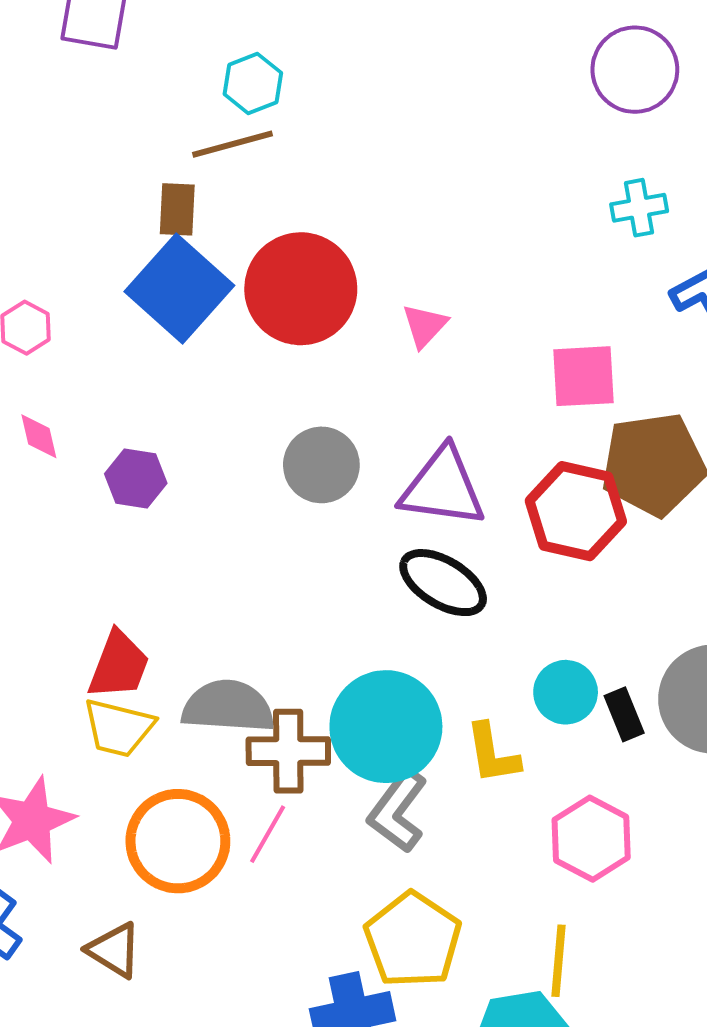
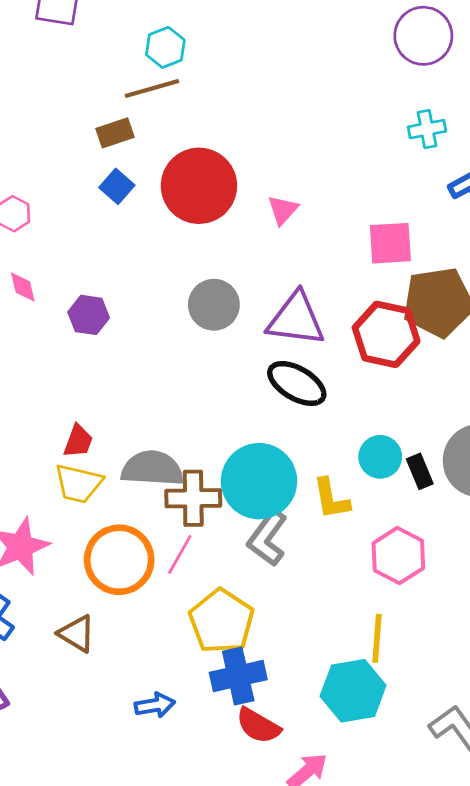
brown rectangle: (177, 209) -> (115, 133), turned 69
blue square: (179, 289) -> (117, 186), size x0.5
red trapezoid: (119, 665) -> (78, 441), size x0.7
yellow pentagon: (413, 940) -> (221, 621), moved

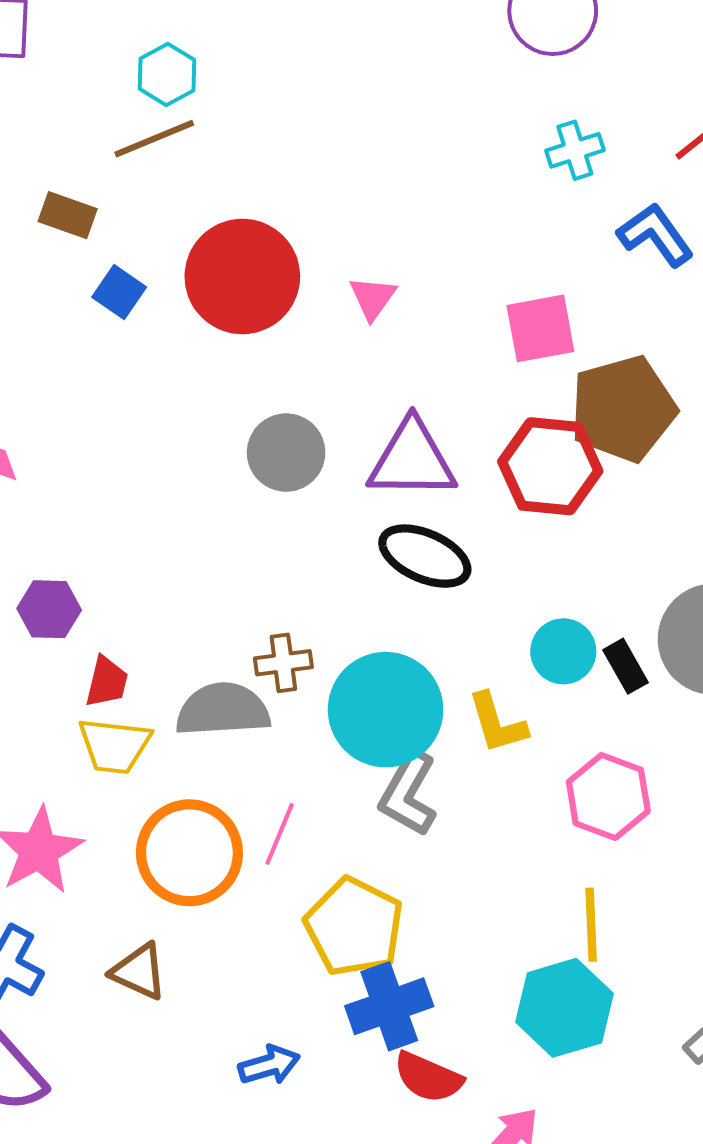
brown rectangle: (115, 133) -> (68, 215), moved, turned 45
purple hexagon: (89, 315) -> (49, 609), moved
brown cross: (193, 498) -> (283, 663), moved, size x0.7

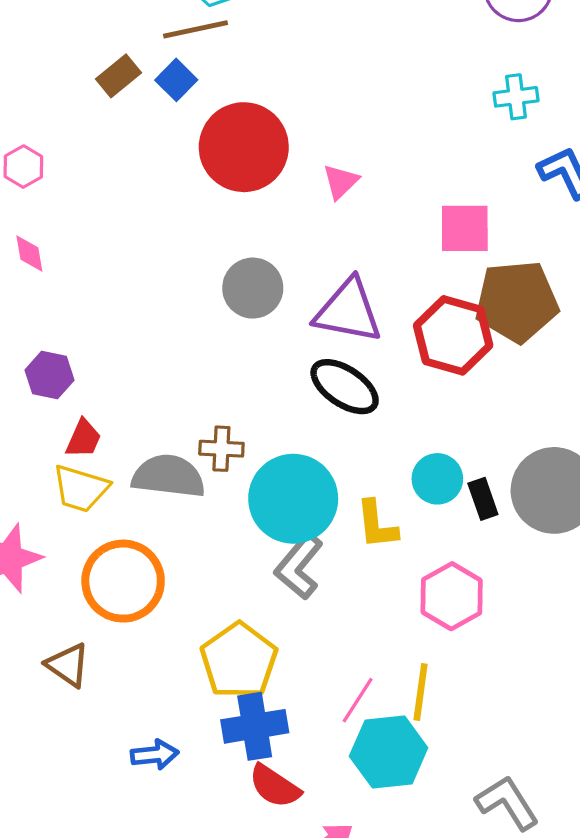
brown rectangle: (68, 215) -> (119, 76), turned -69
blue square: (119, 292) -> (176, 80), moved
pink line: (280, 834) -> (358, 700), moved

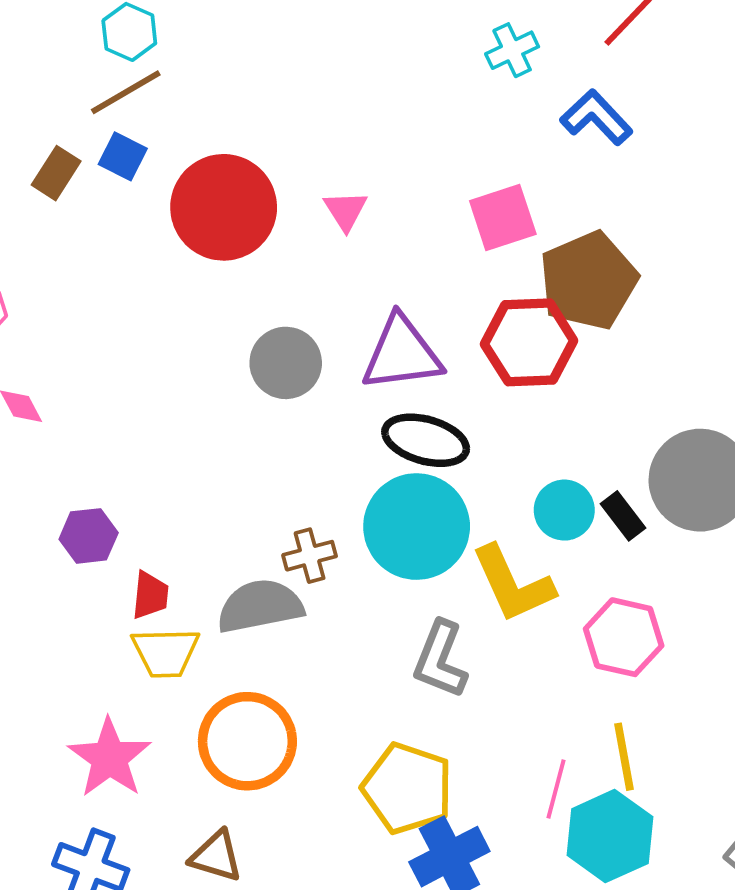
cyan circle: (293, 499) -> (417, 527), moved
yellow L-shape: (377, 525) -> (513, 584), size x1.4

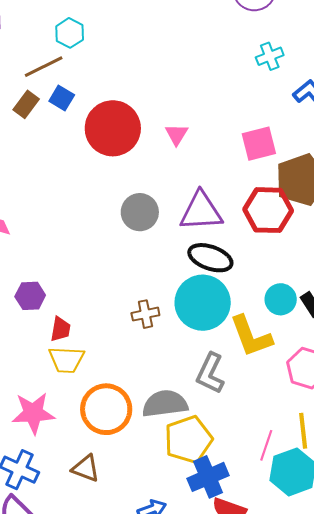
brown line: (126, 92) -> (44, 67), moved
gray semicircle: (260, 606) -> (165, 404), moved
pink star: (109, 758) -> (33, 413), turned 30
yellow pentagon: (407, 788) -> (188, 440), turned 30

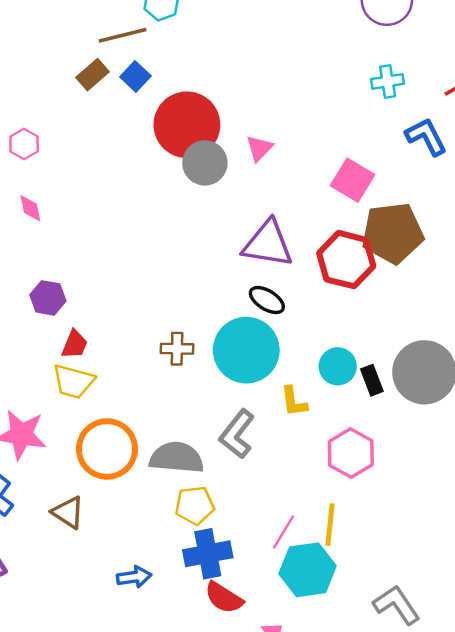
pink square: (259, 144) -> (352, 180), turned 33
gray circle: (140, 212) -> (205, 163), moved
black ellipse: (210, 258) -> (267, 300), size x0.7
yellow L-shape: (251, 336) -> (294, 402), size x0.6
yellow pentagon: (188, 440) -> (195, 505), size x0.7

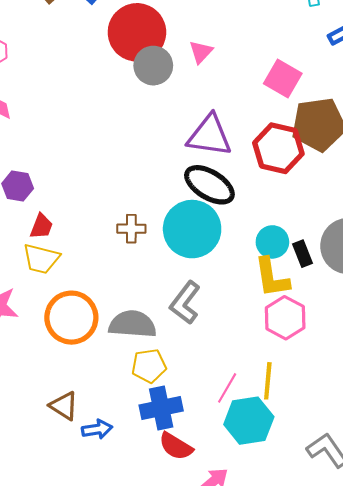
black ellipse: (267, 300) -> (209, 185), size x1.6
yellow L-shape: (294, 402) -> (272, 277), moved, size x1.5
brown triangle: (68, 512) -> (64, 406), moved

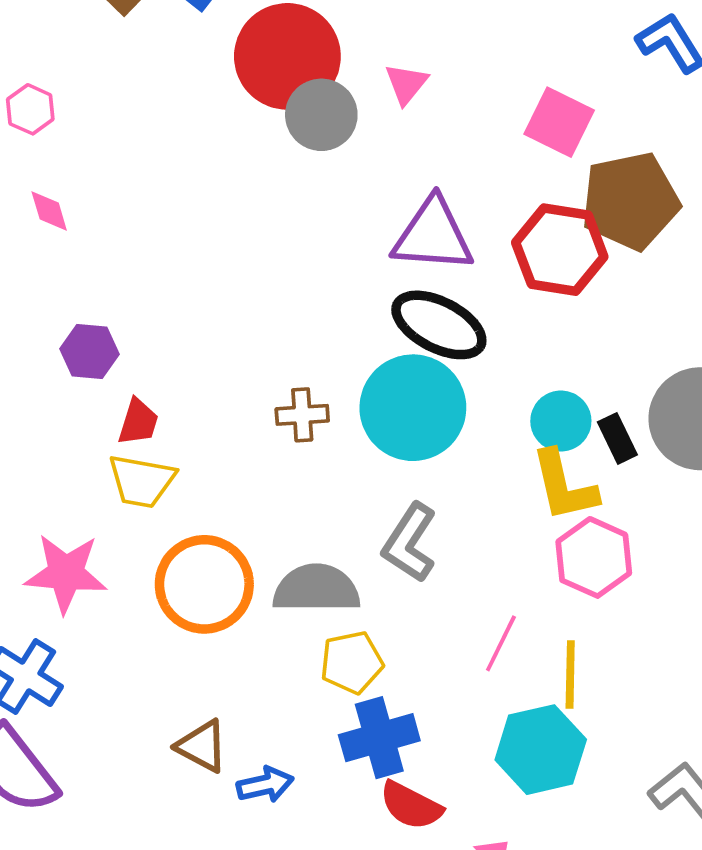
pink line: (227, 388) -> (501, 643), moved

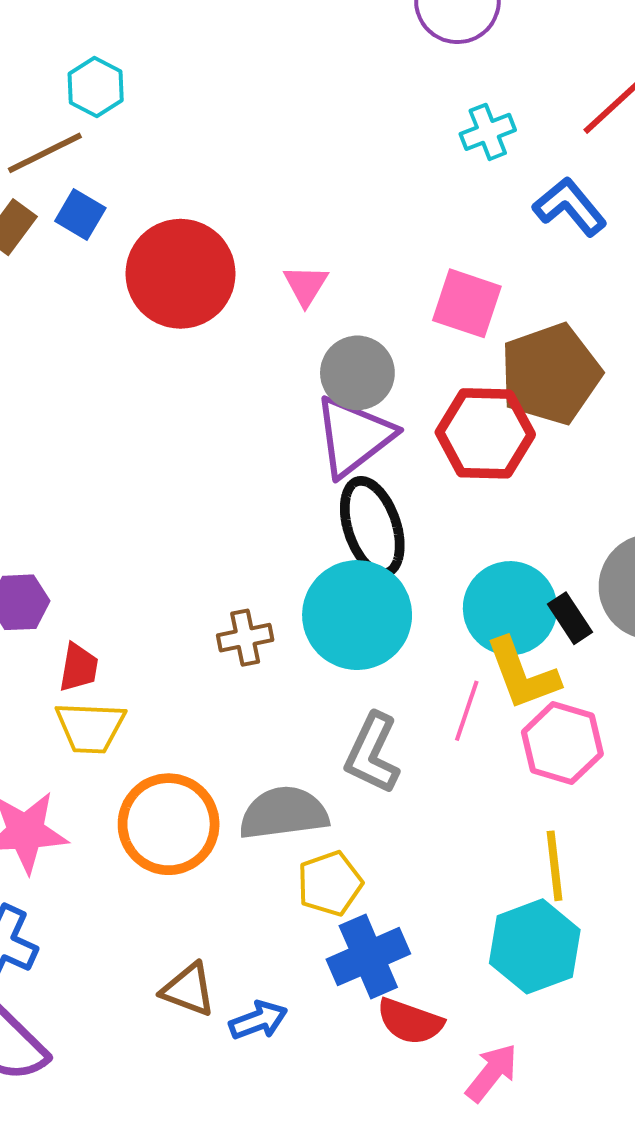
gray circle: (321, 115) -> (357, 373), moved
purple triangle: (433, 235) -> (354, 436), turned -34
black ellipse: (439, 325) -> (372, 527), turned 52
cyan circle: (561, 421) -> (510, 608), size x1.5
pink line: (501, 643) -> (467, 711), moved

